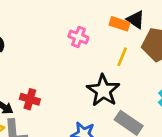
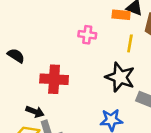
red cross: (30, 99) -> (54, 79), moved, size x1.5

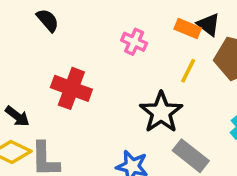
black semicircle: (16, 56) -> (48, 20), moved
black arrow: (35, 112) -> (17, 116), moved

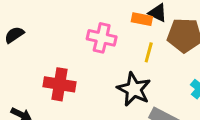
black semicircle: (48, 20) -> (14, 35), moved, turned -72
pink cross: (134, 42) -> (102, 38), size x1.4

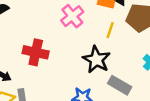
pink cross: (102, 38) -> (72, 16), turned 35

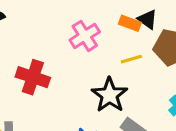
yellow line: (110, 30) -> (131, 59), turned 49

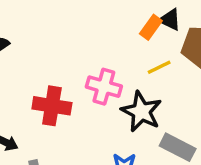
orange rectangle: (130, 23) -> (151, 27), turned -65
pink cross: (85, 36) -> (104, 87), moved, turned -32

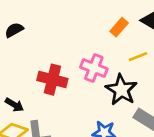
orange rectangle: (151, 27) -> (119, 27), moved

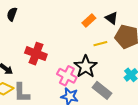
black semicircle: (14, 30) -> (12, 14), turned -48
pink cross: (94, 68) -> (67, 76), moved

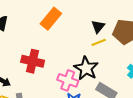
black triangle: (112, 18) -> (98, 27), moved, turned 40
orange rectangle: (89, 20) -> (51, 19), moved, size x1.5

